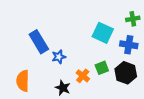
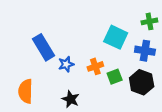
orange cross: (83, 76) -> (95, 66), moved, turned 32

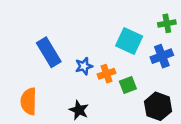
blue cross: (145, 51) -> (162, 56), turned -30
blue star: (66, 64) -> (84, 66), moved
black hexagon: (142, 82) -> (158, 106), moved

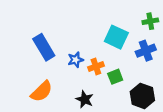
orange semicircle: (29, 101) -> (42, 91), moved, turned -135
black star: (79, 110) -> (85, 99), moved

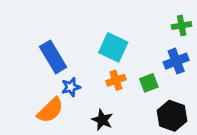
cyan square: (116, 37) -> (113, 47), moved
blue star: (76, 60) -> (71, 87), moved
green square: (115, 77) -> (149, 83), moved

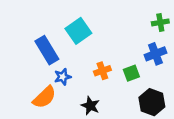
cyan square: (113, 47) -> (78, 31), moved, turned 30

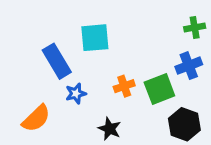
cyan square: (78, 31) -> (95, 38), turned 30
green square: (131, 73) -> (159, 89), size x1.5
orange semicircle: (44, 97) -> (36, 118), moved

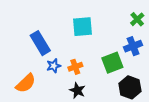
green cross: (195, 27) -> (137, 19), turned -32
cyan square: (95, 38) -> (83, 27), moved
orange cross: (124, 86) -> (75, 67), moved

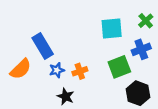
cyan square: (83, 27) -> (112, 28), moved
orange semicircle: (26, 83) -> (21, 69), moved
black star: (77, 90) -> (66, 97), moved

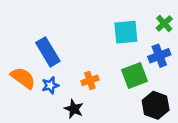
orange semicircle: (21, 69) -> (23, 78), turned -100
blue star: (57, 70) -> (50, 85), moved

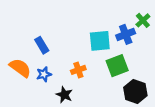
cyan square: (126, 32) -> (100, 41), moved
blue rectangle: (48, 52) -> (42, 45), size x0.7
blue cross: (159, 56) -> (126, 34), moved

